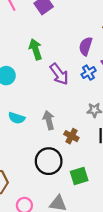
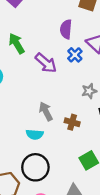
cyan semicircle: (17, 118) -> (35, 134), moved
black circle: (49, 161) -> (35, 167), moved

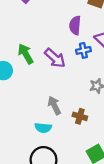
green arrow: (17, 44) -> (26, 54), moved
blue cross: (75, 55) -> (83, 50), turned 32

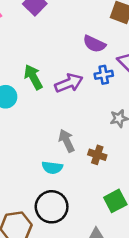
purple semicircle: (75, 25) -> (94, 44), turned -72
purple arrow: (55, 58) -> (69, 83), turned -65

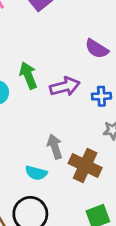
blue cross: (104, 75) -> (101, 96), moved
brown cross: (97, 155) -> (85, 165), size x1.6

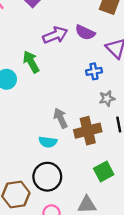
purple arrow: (65, 86) -> (55, 35), moved
brown cross: (85, 165) -> (88, 131), turned -32

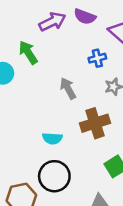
gray arrow: (61, 118) -> (68, 88), moved

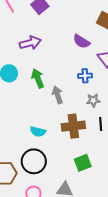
purple arrow: (52, 22) -> (30, 43), moved
green arrow: (28, 52) -> (38, 78), moved

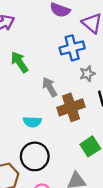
blue cross: (85, 76) -> (72, 48), size x1.5
gray arrow: (58, 95) -> (50, 87), moved

